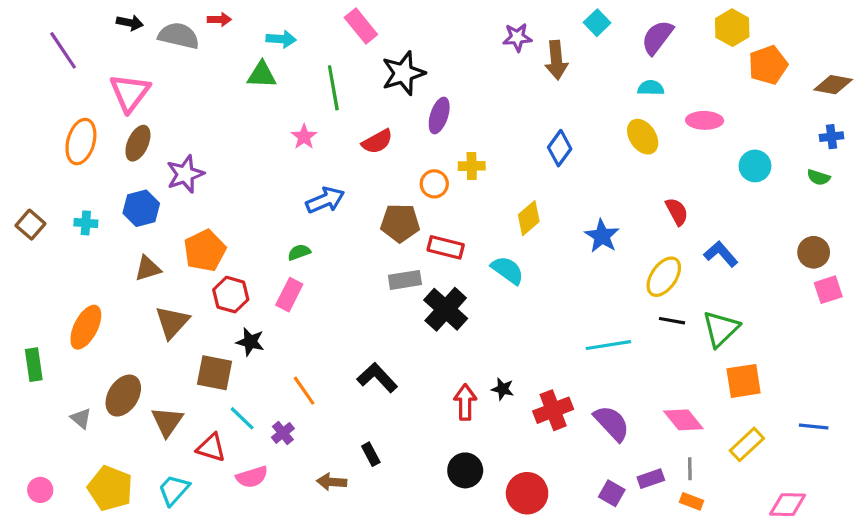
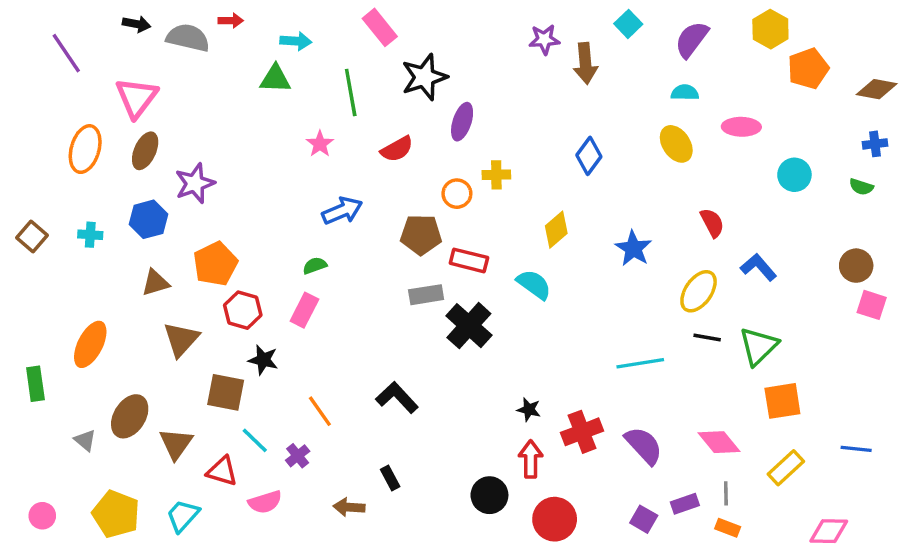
pink square: (828, 290) -> (872, 305), turned 36
red arrow: (465, 402) -> (531, 459), moved

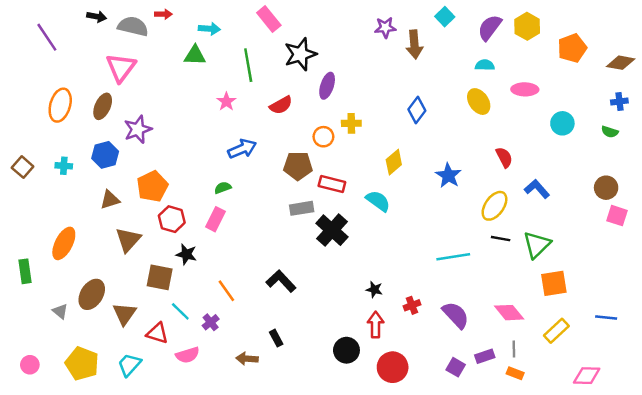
yellow hexagon: (770, 29) -> (527, 26), moved
pink triangle: (137, 98) -> (121, 68), moved
red cross: (582, 432) -> (412, 305), size x0.6

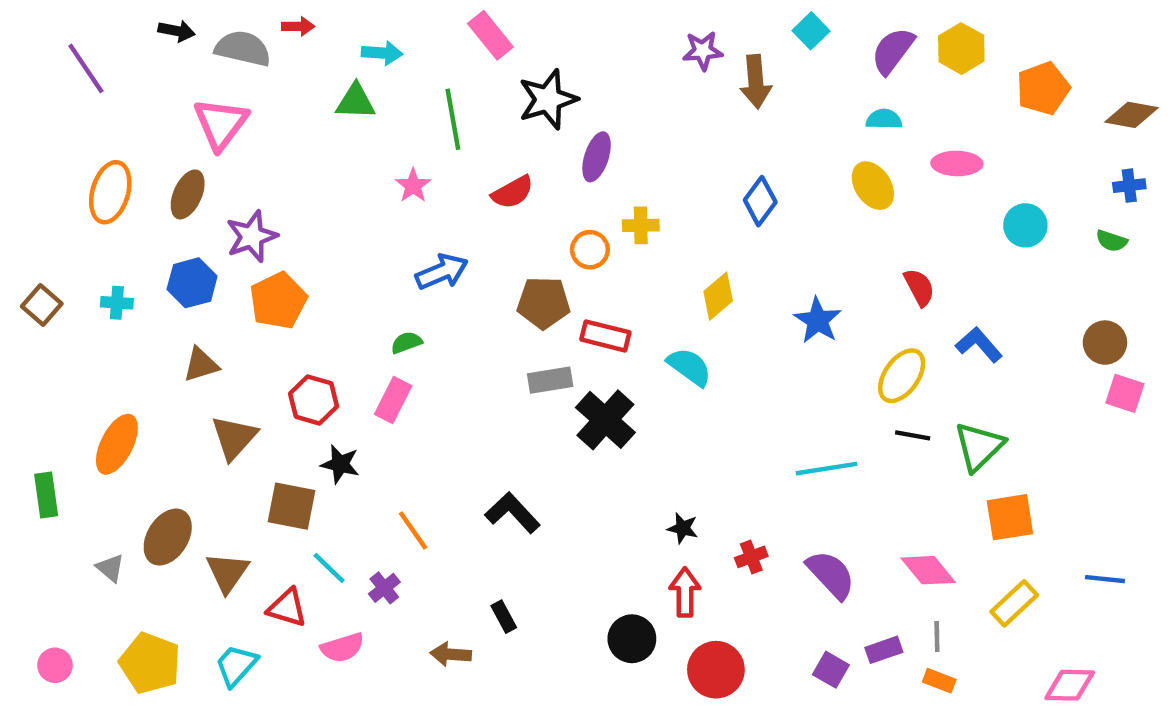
orange pentagon: (152, 186) -> (278, 301), moved

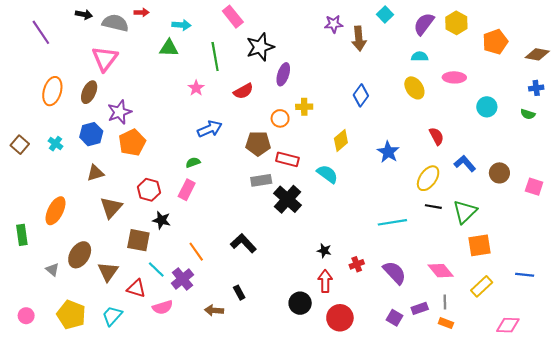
cyan cross: (117, 303) -> (56, 144), turned 32
brown circle: (1105, 343) -> (499, 173), moved
purple cross: (384, 588) -> (182, 279), size x1.5

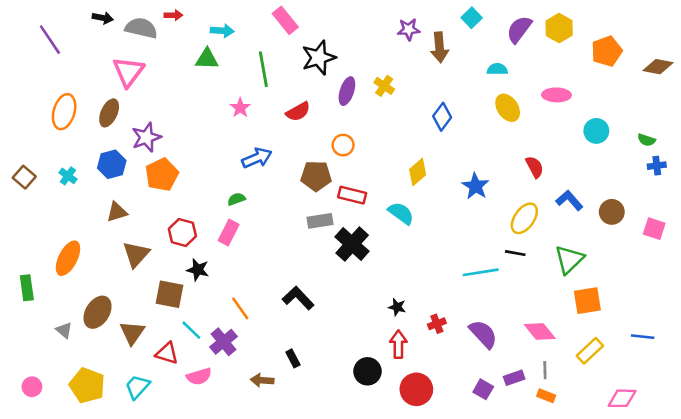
cyan semicircle: (420, 56) -> (497, 69), moved
blue cross: (536, 88) -> (657, 166), moved
yellow cross: (304, 107) -> (384, 86), moved, turned 35
black line: (433, 207) -> (515, 253), moved

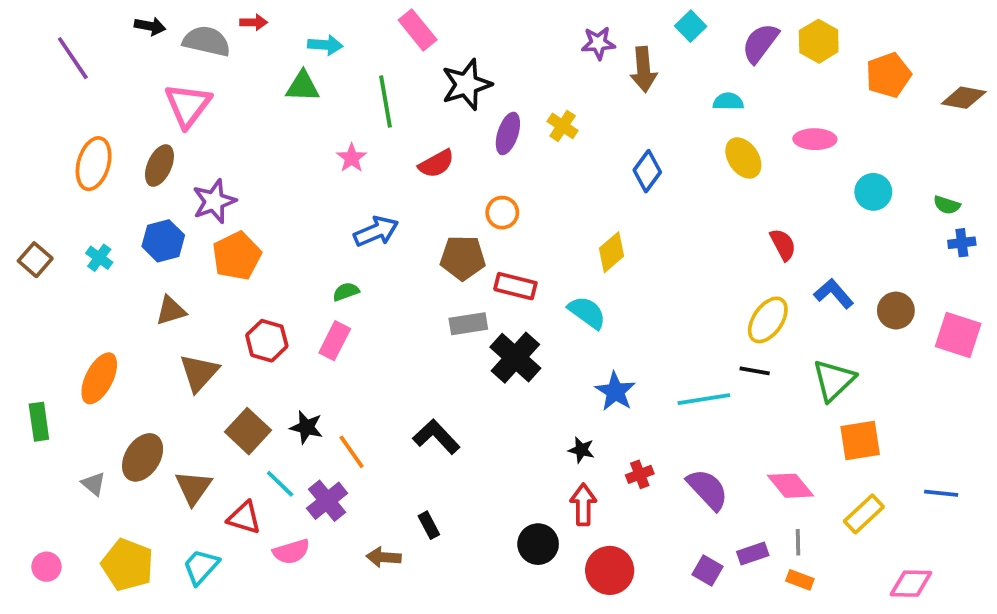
blue star: (475, 186) -> (615, 392), moved
pink square: (654, 229) -> (958, 335), size x1.4
black star: (198, 270) -> (306, 427), moved
brown square: (170, 294) -> (248, 431), turned 32

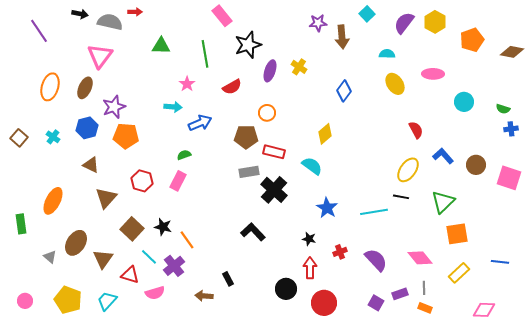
cyan arrow: (325, 45) -> (173, 107), moved
orange pentagon: (237, 256) -> (126, 136), turned 30
brown triangle: (171, 311) -> (91, 165), turned 42
black L-shape: (436, 437) -> (253, 232), moved

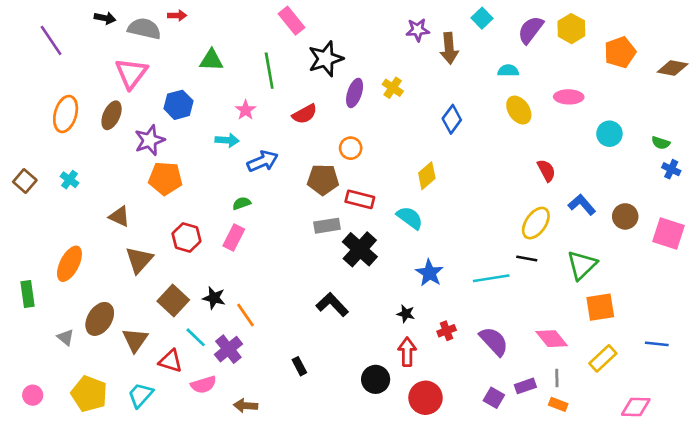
blue hexagon: (87, 128) -> (179, 105), moved
blue cross: (511, 129) -> (671, 169), turned 32
brown arrow: (204, 296) -> (246, 406), moved

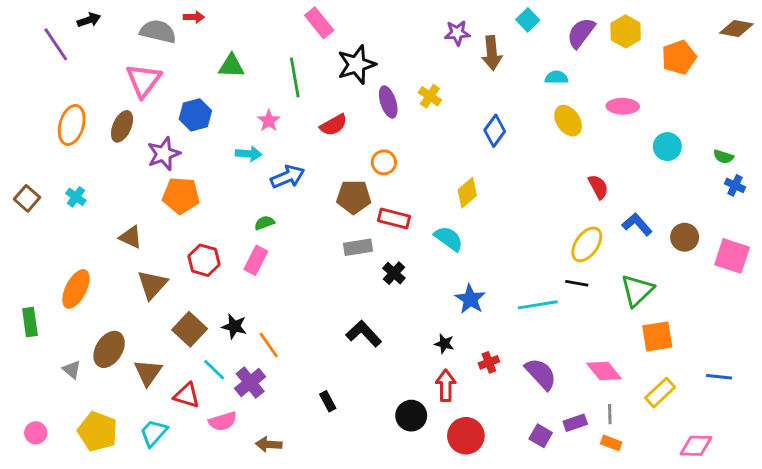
black arrow: (105, 18) -> (89, 20), moved, turned -30
brown diamond: (673, 68) -> (736, 29), moved
purple ellipse: (355, 93) -> (388, 102), turned -36
black cross: (360, 249) -> (394, 273), size x0.6

